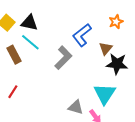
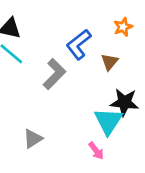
black star: (117, 64) -> (124, 102), moved
gray triangle: (76, 107) -> (33, 139), moved, turned -49

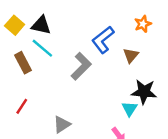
cyan triangle: (108, 121) -> (130, 109), size x0.6

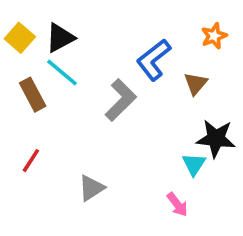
black triangle: (41, 25) -> (60, 38), turned -40

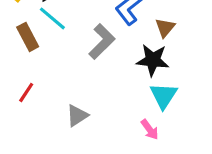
black star: (216, 139) -> (153, 60), moved
cyan triangle: (194, 164) -> (163, 96), size x1.4

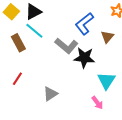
gray L-shape: (102, 42) -> (66, 46), turned 85
black star: (153, 60) -> (84, 58), moved

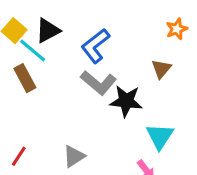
blue L-shape: (84, 24) -> (95, 46), moved
cyan line: (34, 31) -> (33, 50), moved
red line: (17, 79) -> (19, 156), moved

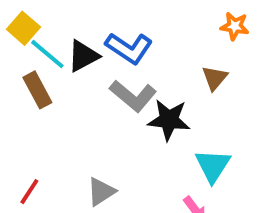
orange star: (177, 29) -> (235, 26), turned 30
black triangle: (48, 31) -> (83, 56), moved
blue L-shape: (95, 46) -> (129, 48), turned -108

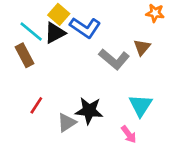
yellow square: (23, 28) -> (59, 14), moved
gray L-shape: (133, 96) -> (114, 59), moved
black star: (169, 120) -> (89, 111), moved
red line: (29, 192) -> (36, 105), moved

